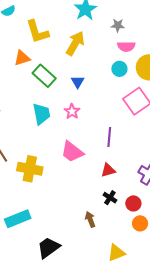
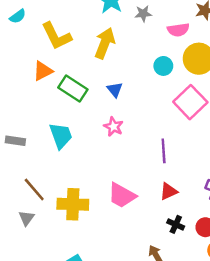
gray star: (118, 25) -> (143, 14), moved
pink semicircle: (126, 46) -> (178, 30), moved
cyan trapezoid: (42, 114) -> (61, 136), moved
pink trapezoid: (72, 152) -> (122, 195), moved

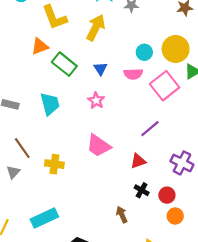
pink semicircle: (178, 30) -> (133, 74), moved
purple line: (164, 151) -> (150, 129), moved, turned 48
pink trapezoid: (122, 195) -> (98, 146), moved
yellow cross: (73, 204) -> (54, 164), size x0.7

